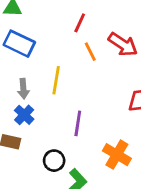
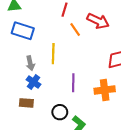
orange cross: (117, 155) -> (105, 90), moved, turned -30

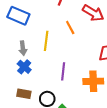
orange line: (75, 29) -> (70, 28), moved
brown rectangle: (26, 103) -> (24, 94), moved

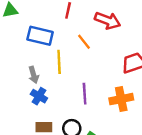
blue rectangle: (18, 16) -> (40, 36), moved

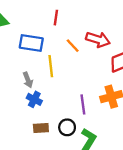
red arrow: (108, 21) -> (98, 39), moved
purple line: (85, 94) -> (83, 104), moved

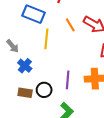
gray arrow: (28, 80) -> (13, 46), moved, turned -32
black circle: (67, 127) -> (44, 90), moved

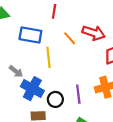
blue cross: (25, 66) -> (32, 89), size x1.5
black circle: (44, 90) -> (55, 99), moved

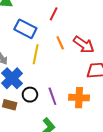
purple line: (78, 94) -> (52, 96), turned -30

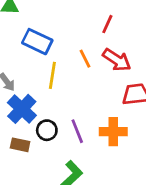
red line: (54, 14) -> (107, 24), moved

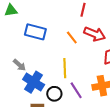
yellow line: (52, 75) -> (65, 68), moved

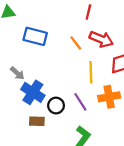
yellow line: (65, 68) -> (91, 72), moved

